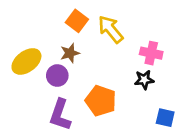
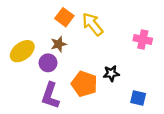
pink cross: (151, 53) -> (143, 39), moved
black star: (144, 80) -> (111, 73), moved

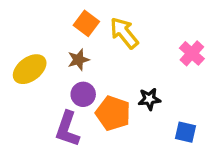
pink cross: (143, 39) -> (192, 53), turned 30
purple circle: (48, 63) -> (83, 94), moved

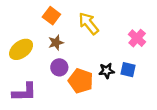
orange square: (86, 23) -> (51, 16), moved
purple L-shape: (67, 129) -> (24, 92), moved, turned -110
blue square: (186, 132) -> (128, 70), moved

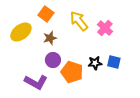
pink cross: (137, 38) -> (105, 28), moved
yellow ellipse: (21, 49) -> (21, 32), moved
purple L-shape: (24, 92) -> (36, 82), moved, turned 30

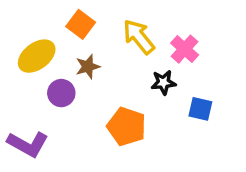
purple circle: (53, 60) -> (61, 93), moved
black star: (95, 63) -> (163, 82), moved
purple L-shape: (36, 82) -> (28, 144), moved

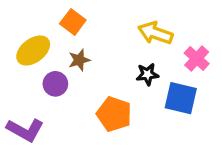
yellow arrow: (139, 37) -> (155, 33), moved, turned -32
pink cross: (185, 49) -> (197, 58), moved
blue square: (200, 109) -> (181, 98), size x1.5

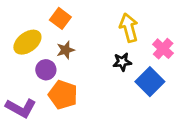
yellow arrow: (155, 33) -> (129, 28), turned 56
blue square: (181, 98) -> (150, 82), turned 32
orange pentagon: (114, 114) -> (63, 95), moved

